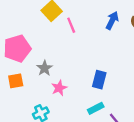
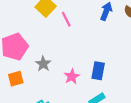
pink star: (59, 88) -> (72, 76), moved

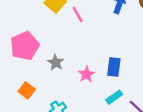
orange square: (16, 79) -> (27, 90), moved, turned -35

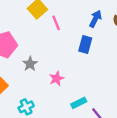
blue rectangle: (114, 67) -> (85, 44), moved

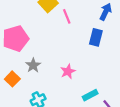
gray star: (30, 64) -> (33, 65), moved

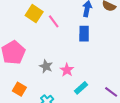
gray star: (33, 65) -> (46, 66), moved
cyan rectangle: (90, 95) -> (81, 88), moved

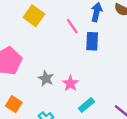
pink line: (54, 21) -> (72, 26), moved

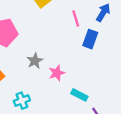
cyan rectangle: (86, 105) -> (79, 95), moved, turned 49

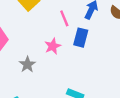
pink star: (57, 73) -> (53, 46), moved

